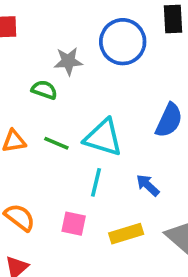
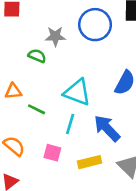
green line: (56, 143) -> (37, 109), moved
blue arrow: (148, 185) -> (107, 128), size x1.6

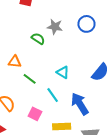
blue circle: (95, 25) -> (86, 24), size x0.7
cyan triangle: (77, 92) -> (63, 72), size x0.6
cyan line: (70, 124) -> (53, 95), turned -63

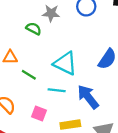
cyan triangle: (63, 72) -> (65, 63), size x1.6
cyan line: (53, 95) -> (57, 90), turned -42

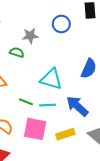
green line: (29, 75) -> (26, 102), moved
pink square: (39, 113) -> (35, 129), size x1.6

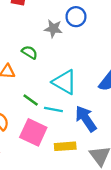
blue circle: (61, 24) -> (76, 17), moved
green semicircle: (17, 52) -> (30, 52), moved

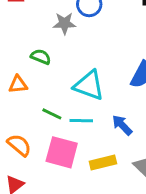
blue arrow: (86, 119) -> (122, 125), size x0.7

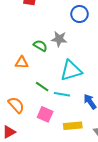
gray star: (64, 23) -> (59, 39), moved
cyan triangle: (89, 85) -> (71, 70), turned -45
pink square: (62, 152) -> (45, 114), size x0.7

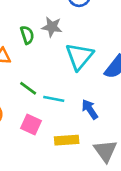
green semicircle: (40, 46) -> (27, 35), turned 40
cyan triangle: (71, 70) -> (79, 56), moved, turned -35

